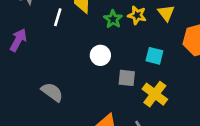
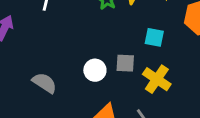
white circle: (100, 55) -> (95, 70), moved

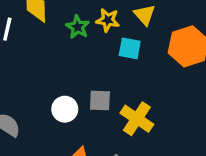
cyan square: (154, 37) -> (130, 48), moved

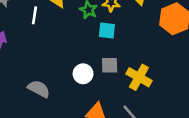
cyan square: (130, 48) -> (107, 31), moved

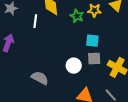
cyan square: (107, 31) -> (92, 41), moved

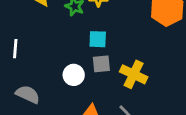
white line: (35, 21) -> (15, 49), moved

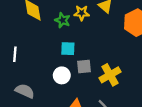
cyan square: (98, 39) -> (68, 49), moved
yellow cross: (134, 74) -> (110, 75), turned 35

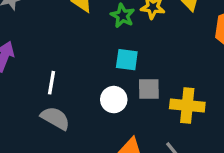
white line: (15, 54) -> (52, 83), moved
yellow cross: (110, 75) -> (187, 105), turned 30

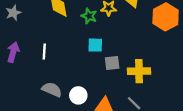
white line: (52, 83) -> (44, 51), moved
white circle: (114, 100) -> (78, 95), moved

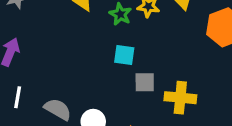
white line: (44, 51) -> (18, 97), moved

